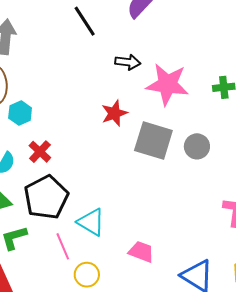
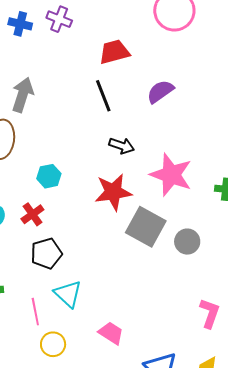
black arrow: (128, 62) -> (122, 146), moved
cyan hexagon: (20, 113) -> (49, 176), moved
red star: (114, 113) -> (113, 192), size x1.4
black pentagon: (46, 197) -> (46, 254), moved, size x0.7

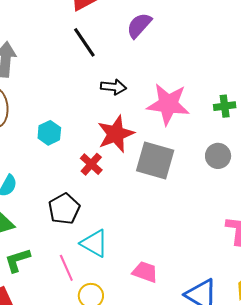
red cross: (32, 214) -> (91, 164), moved
gray circle: (187, 242) -> (218, 156), moved

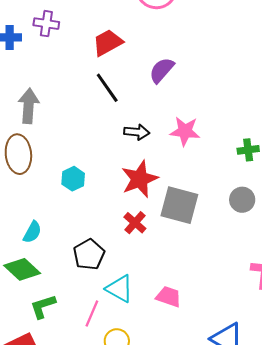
pink star: (168, 104) -> (185, 131), moved, size x0.7
red cross: (91, 164) -> (135, 223), moved
pink line: (66, 268) -> (92, 313), turned 48
pink trapezoid: (145, 272) -> (169, 297), moved

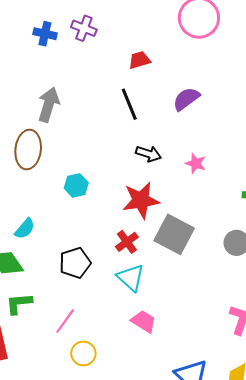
red trapezoid: (108, 43) -> (140, 60), size x0.7
pink star: (185, 131) -> (196, 163), size x0.7
cyan triangle: (120, 289) -> (131, 278), moved

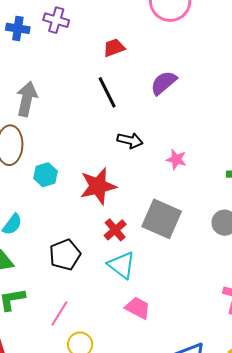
pink star: (196, 163) -> (176, 159), moved
cyan hexagon: (76, 185) -> (45, 175), moved
red star: (141, 200) -> (98, 186), moved

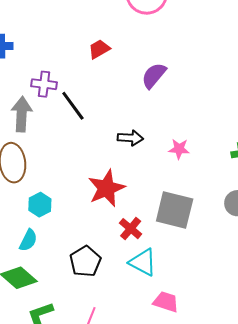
purple cross: (56, 20) -> (44, 84), moved
black line: (107, 92) -> (73, 106), moved
cyan hexagon: (45, 175) -> (40, 205), moved

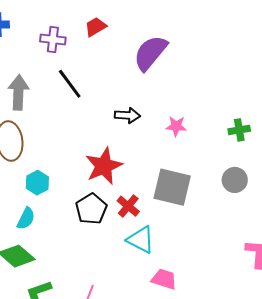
purple semicircle: (154, 76) -> (150, 53), size x1.4
purple cross: (44, 84) -> (53, 39), moved
black pentagon: (85, 261) -> (91, 209), moved

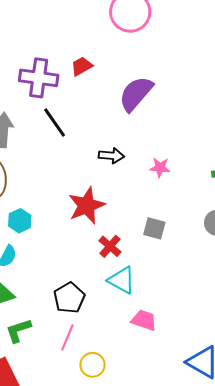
purple cross: (53, 39) -> (39, 78), size x1.5
gray square: (172, 187) -> (154, 228), size x0.6
black pentagon: (91, 209) -> (69, 298), moved

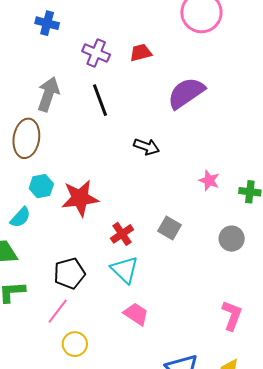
purple cross: (39, 78) -> (96, 53), size x0.7
pink star: (160, 168) -> (209, 180), moved
red star: (87, 206) -> (80, 198), moved

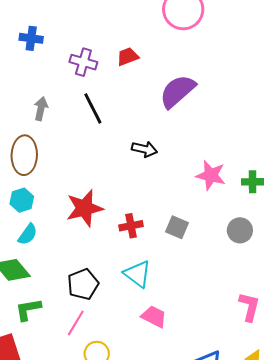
gray arrow: (48, 94) -> (41, 109), size x0.7
pink star: (209, 180) -> (211, 175), size x1.4
cyan hexagon: (41, 186) -> (22, 200), moved
red cross: (122, 234) -> (131, 226), moved, turned 30

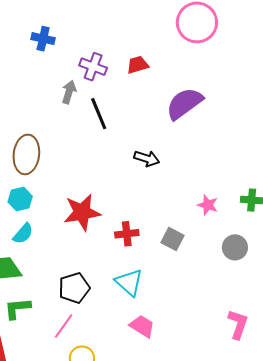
gray arrow: (41, 109) -> (69, 92), moved
pink star: (211, 175) -> (208, 205), moved, size x0.7

